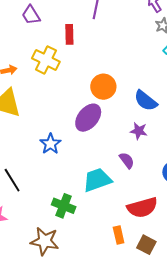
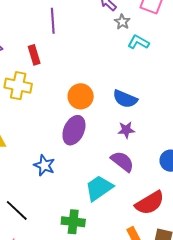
purple semicircle: (127, 160) -> (122, 161), size x1.4

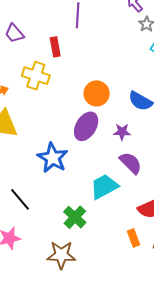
purple star: (126, 130) -> (122, 132), moved
blue star: (44, 165) -> (53, 158), size x1.4
green cross: (73, 222) -> (75, 217), turned 30

